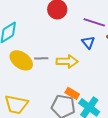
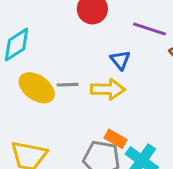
blue triangle: (88, 42) -> (120, 60), moved

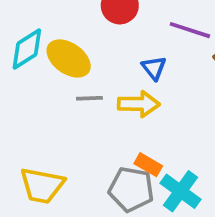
yellow ellipse: (37, 88) -> (69, 58), moved

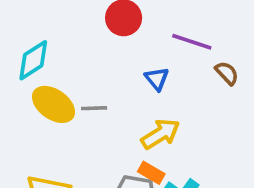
yellow ellipse: (69, 58) -> (53, 104), moved
yellow arrow: (139, 104) -> (160, 134), moved, turned -33

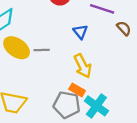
yellow arrow: (160, 134) -> (83, 66), turned 95

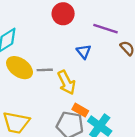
yellow arrow: (83, 66) -> (67, 83), moved

